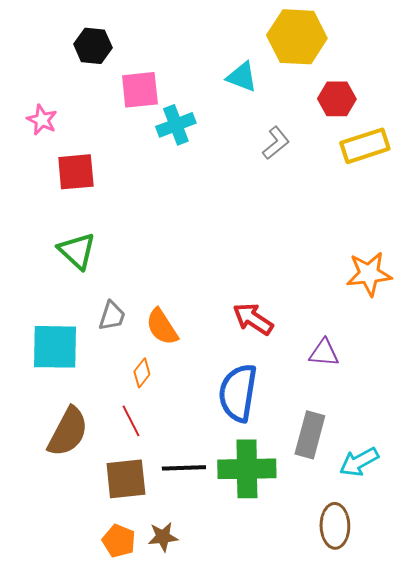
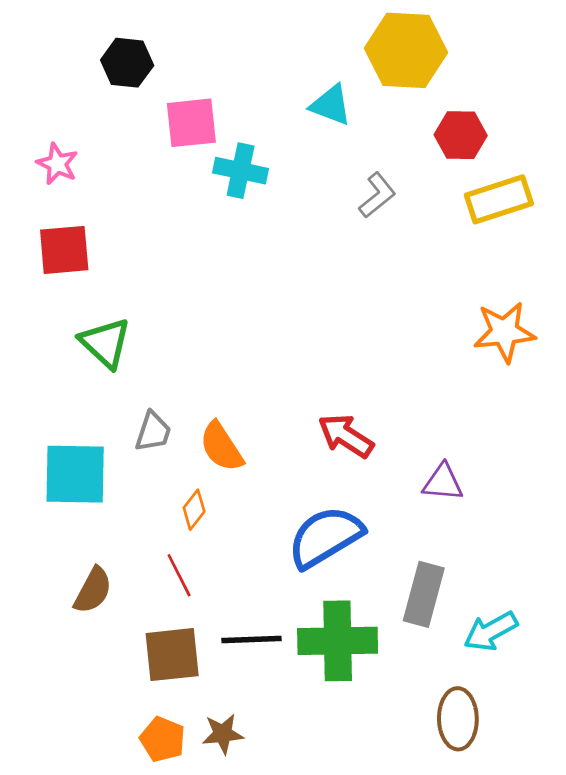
cyan cross: (176, 125) -> (241, 171), turned 33
red square: (76, 172) -> (64, 250), moved
orange star: (369, 274) -> (504, 332), moved
blue semicircle: (238, 393) -> (325, 537), turned 50
brown semicircle: (68, 432) -> (93, 590), size x0.7

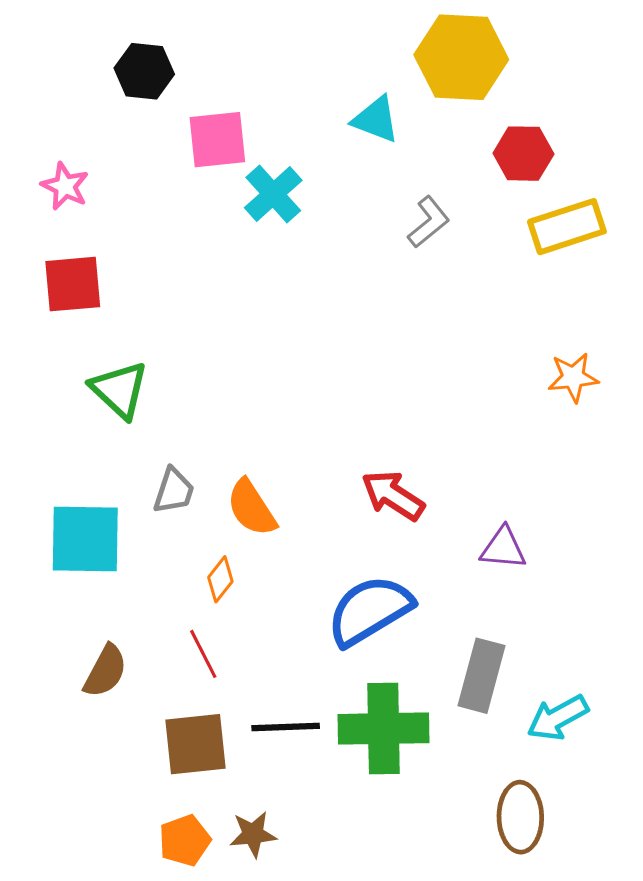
cyan cross: (241, 171) -> (273, 194), turned 36
orange star: (504, 332) -> (573, 377), size x0.7
orange pentagon: (163, 739) -> (185, 840), turned 30

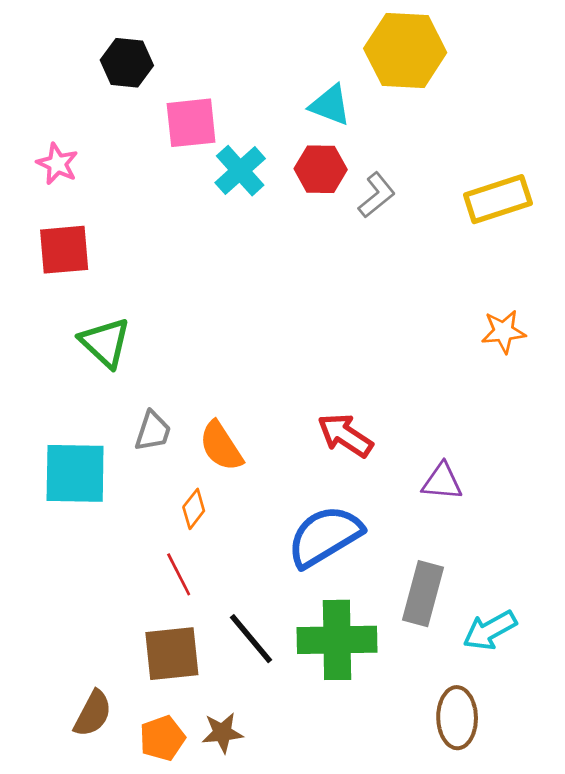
red hexagon: (523, 154) -> (321, 169), moved
brown semicircle: (105, 671) -> (93, 714), moved
black line: (286, 727) -> (251, 639), turned 52

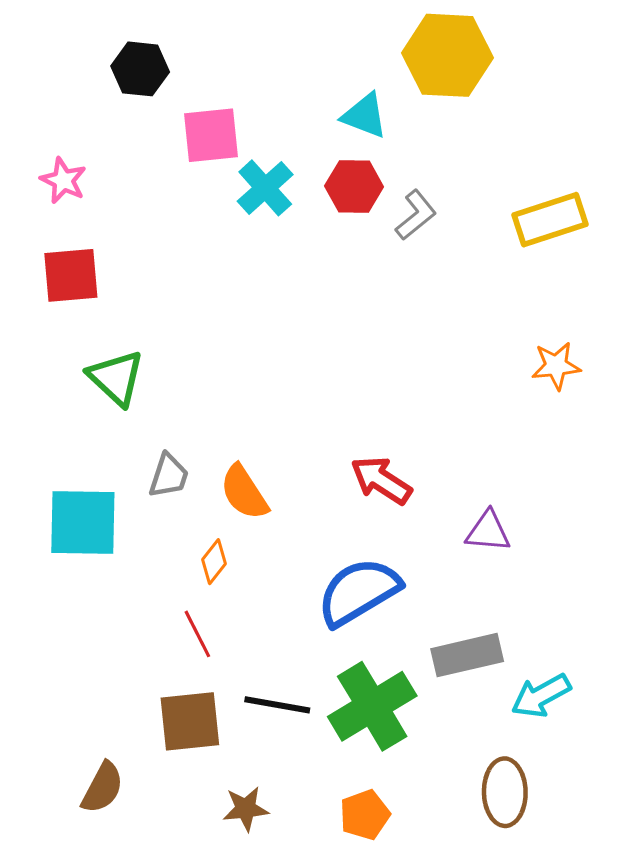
gray rectangle: (423, 594) -> (467, 655), turned 62
black line: (251, 639) -> (277, 705), turned -40
green cross: (337, 640) -> (372, 706), turned -30
orange pentagon: (162, 738) -> (365, 815), moved

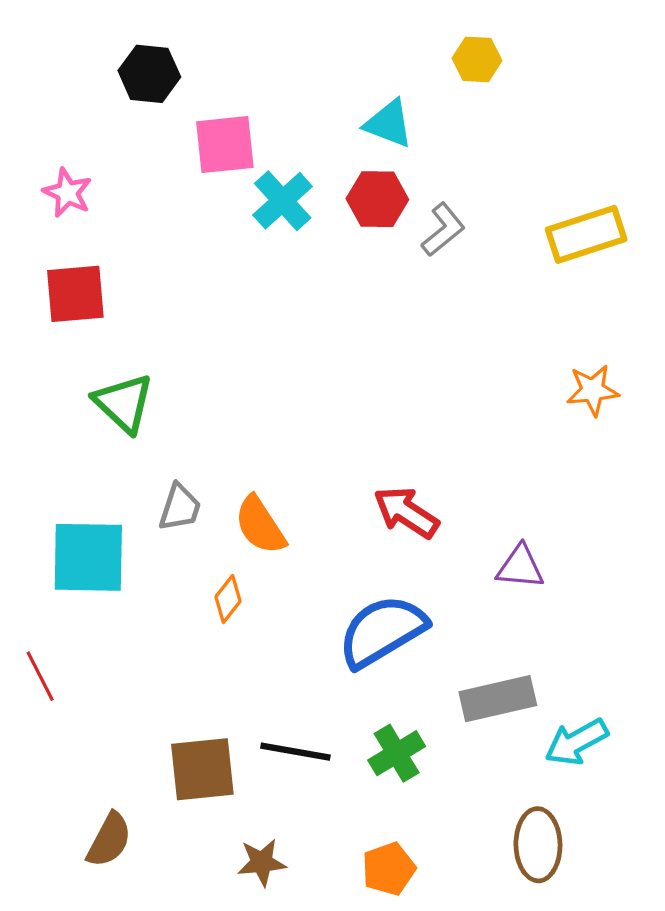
yellow hexagon: (448, 55) -> (477, 59), size x0.5
red line: (197, 634) -> (40, 676), moved
green cross: (372, 706) -> (397, 753), size x0.6

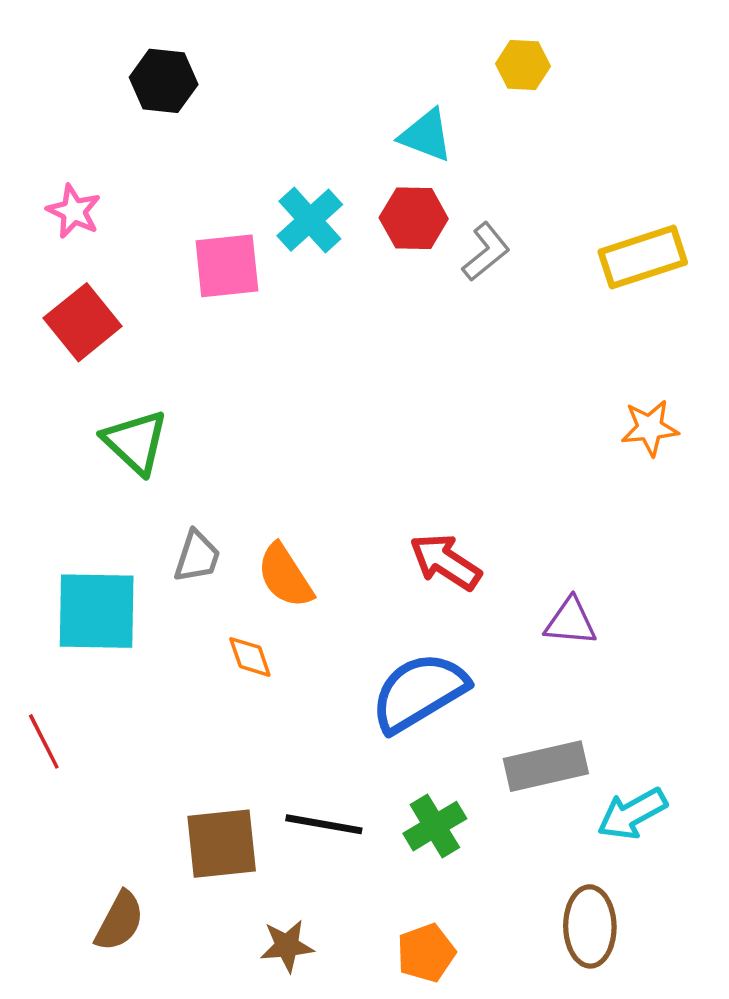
pink square: (225, 145) -> (227, 266), moved
red square: (75, 294) -> (83, 322), turned -34
orange diamond: (228, 599) -> (250, 657), turned -57

